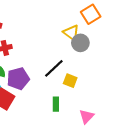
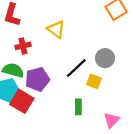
yellow triangle: (71, 33) -> (56, 29), moved
gray circle: (80, 43) -> (105, 58), moved

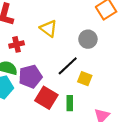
gray circle: (105, 58) -> (88, 39), moved
red square: (22, 101) -> (46, 98), moved

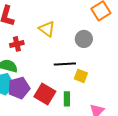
black line: (68, 66) -> (65, 64), turned 40
purple pentagon: (30, 76) -> (19, 88), moved

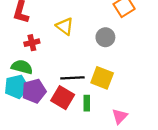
black line: (65, 64) -> (72, 78), moved
yellow square: (81, 76) -> (102, 78), size x1.5

